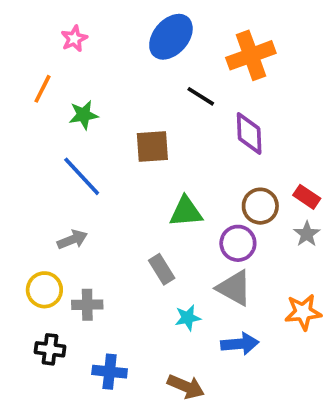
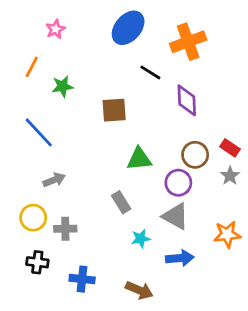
blue line: (82, 176) -> (39, 132), moved

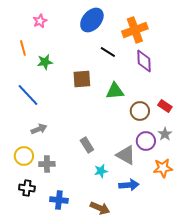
orange line: (32, 67) -> (23, 48), turned -42
purple diamond: (187, 100) -> (144, 61), moved
green triangle: (139, 159) -> (115, 91), moved
gray star: (230, 176) -> (165, 134), moved
purple circle: (178, 183) -> (146, 141), moved

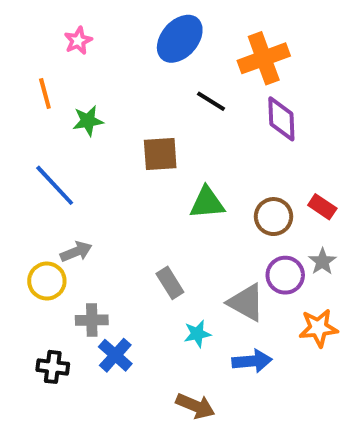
green triangle: (115, 91) -> (207, 203), moved
yellow circle: (24, 156) -> (47, 281), moved
blue cross: (59, 200) -> (115, 355), moved, turned 36

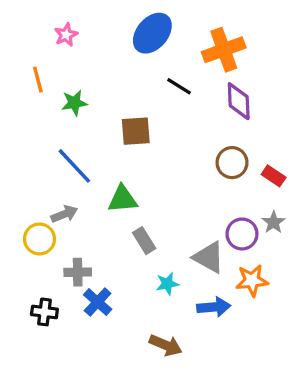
blue line: (55, 185) -> (74, 166), moved
green triangle: (207, 203) -> (122, 199), moved
brown circle: (273, 217) -> (232, 163), moved
orange star: (318, 328) -> (252, 280), moved

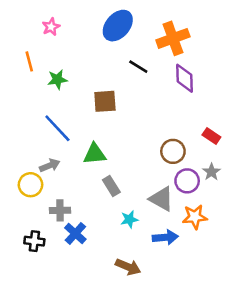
brown circle: (232, 163) -> (173, 151), moved

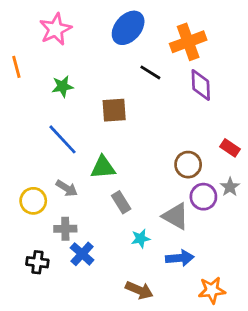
pink star: (51, 27) -> (56, 29), size x1.6
orange line: (29, 61) -> (16, 67), moved
gray arrow: (50, 165) -> (67, 188), moved, turned 54
orange star: (195, 217) -> (212, 290), moved

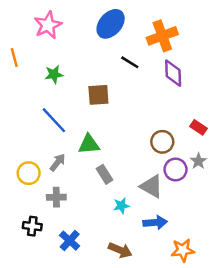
gray arrow: (67, 188) -> (58, 162), turned -84
blue cross: (82, 254) -> (70, 241), moved

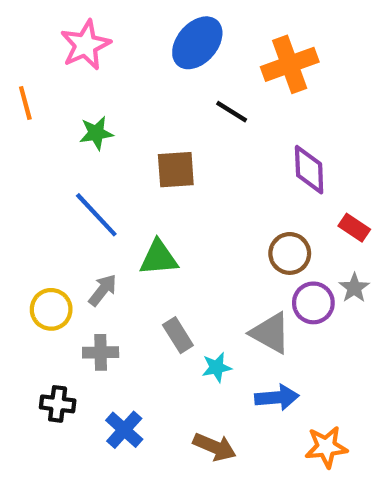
purple diamond: (173, 73) -> (309, 170), moved
gray rectangle: (105, 174) -> (178, 335), moved

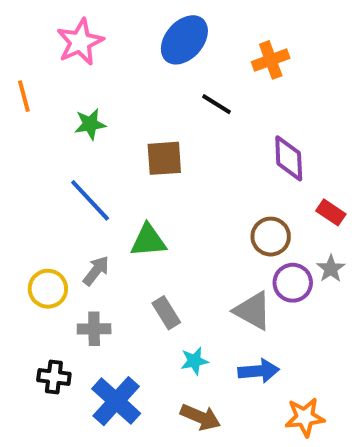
orange cross: (290, 64) -> (271, 60), size x0.7
cyan star: (217, 367) -> (194, 361), moved
blue cross: (124, 430) -> (116, 401), size x1.4

